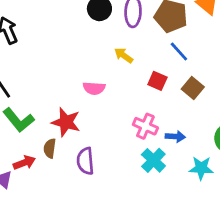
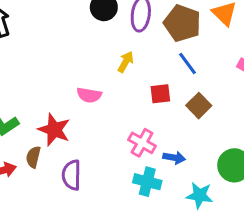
yellow arrow: (124, 55) -> (126, 62), turned 78
red square: (157, 81) -> (160, 94), turned -36
cyan cross: (153, 160) -> (147, 182), turned -35

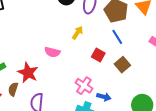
red square: (160, 94) -> (98, 55), turned 32

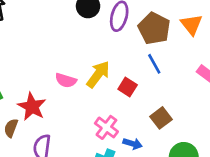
yellow arrow: (78, 33) -> (98, 74), moved, size x1.5
brown square: (122, 65) -> (161, 118), moved

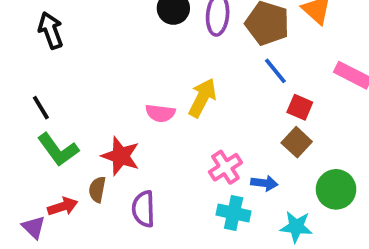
red square: (128, 87) -> (300, 107), moved
pink cross: (106, 127) -> (225, 167), turned 30

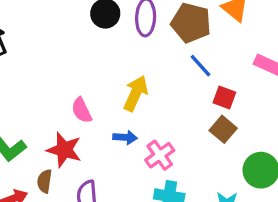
pink semicircle: (160, 113) -> (82, 110), moved, turned 60
blue arrow: (264, 183) -> (125, 137), moved

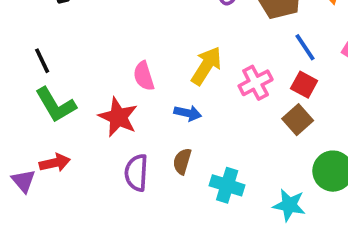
blue line: (201, 66) -> (305, 47), moved
pink cross: (160, 155) -> (256, 83), moved
brown semicircle: (45, 181) -> (182, 161), moved

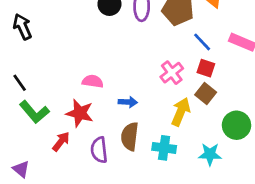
yellow arrow: (206, 66) -> (181, 112), moved
pink semicircle: (144, 76) -> (93, 81), turned 126
brown semicircle: (182, 161) -> (130, 136), size x1.5
red arrow: (55, 163) -> (61, 141), moved, turned -30

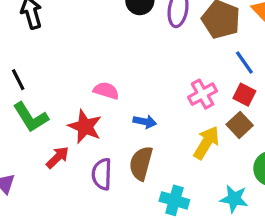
cyan cross: (164, 148) -> (174, 200), moved

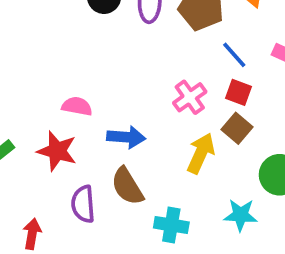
blue arrow: (145, 122) -> (126, 137), size x1.4
red arrow: (58, 157) -> (32, 234), moved, turned -30
brown semicircle: (141, 163) -> (127, 186), turned -40

